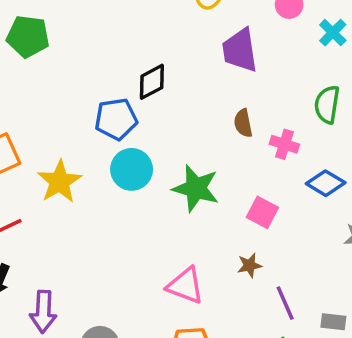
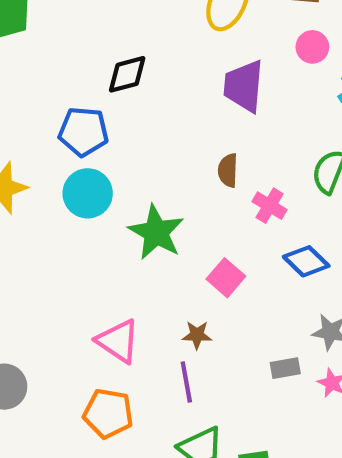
black diamond: (152, 82) -> (127, 74), moved
purple line: (285, 303) -> (186, 382), moved
gray rectangle: (333, 322) -> (285, 368), moved, turned -30

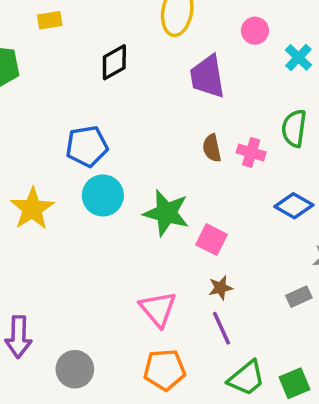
black diamond: (127, 74) -> (114, 62), moved
pink cross: (270, 206) -> (251, 152), moved
pink square: (226, 278) -> (212, 240), moved
pink triangle: (118, 341) -> (158, 309), turned 30

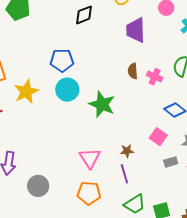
pink square: (212, 240) -> (158, 137), moved

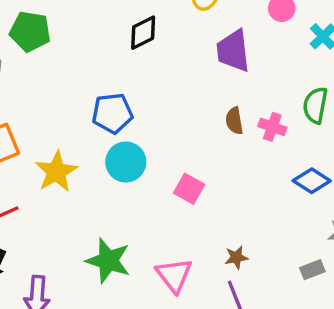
green star: (102, 104) -> (108, 261), moved
pink square: (158, 137) -> (189, 189), moved

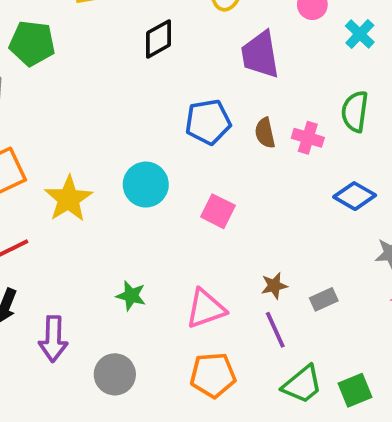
blue pentagon: (112, 113) -> (208, 122), moved
green star: (108, 261) -> (131, 296), size x0.6
gray rectangle: (312, 270) -> (324, 299), moved
pink triangle: (174, 275) -> (206, 309), turned 51

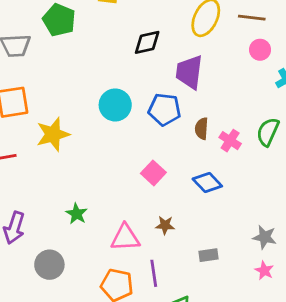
purple trapezoid: (260, 55) -> (189, 72), moved
cyan circle: (146, 185) -> (115, 105), moved
blue diamond: (355, 196) -> (207, 182), moved
brown star: (274, 286) -> (165, 225), moved
purple line: (275, 330) -> (154, 273), moved

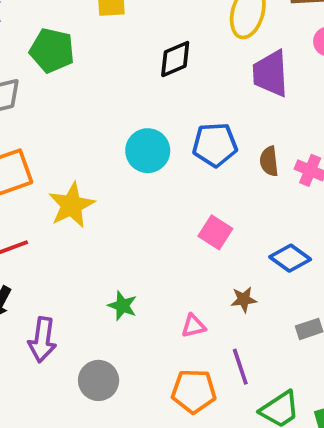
purple trapezoid: (189, 72) -> (270, 73), moved
blue diamond: (207, 182) -> (290, 258), moved
pink triangle: (125, 238) -> (193, 326), size x0.6

